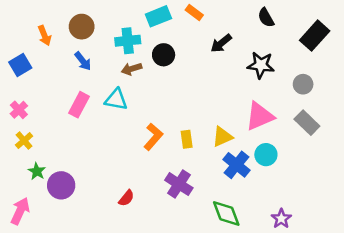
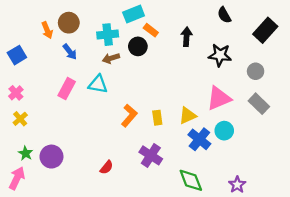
orange rectangle: (194, 13) -> (151, 30), moved
orange arrow: (44, 36) -> (47, 30), moved
black arrow: (221, 43) -> (186, 37), turned 132
green star: (37, 171) -> (26, 153), moved

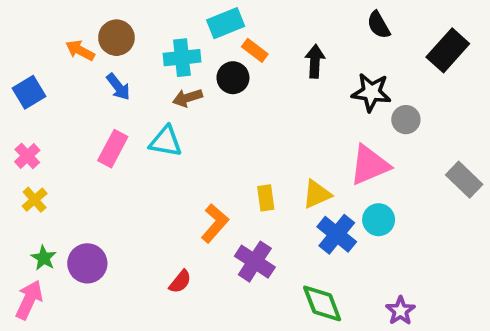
orange arrow: (47, 30) -> (80, 50), turned 140
gray circle: (256, 71) -> (406, 120), moved
gray rectangle: (259, 104) -> (464, 180), moved
orange L-shape: (129, 116) -> (215, 223), moved

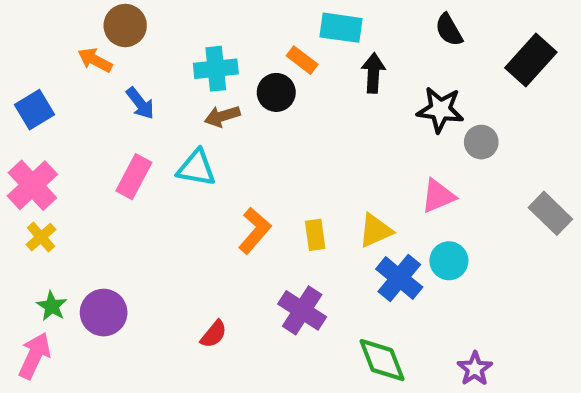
cyan rectangle: (226, 23) -> (341, 28), moved, turned 30
brown circle: (116, 38) -> (125, 26), moved
pink cross: (27, 156) -> (32, 185), size x1.6
pink triangle: (369, 165) -> (438, 196), size x0.7
orange L-shape: (215, 223) -> (255, 231), moved

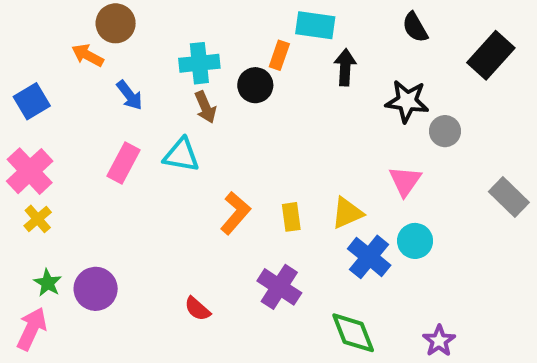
orange rectangle: (302, 60) -> (279, 55), turned 72
brown arrow: (222, 116) -> (205, 107), turned -96
pink triangle: (438, 196) -> (405, 181), turned -32
red semicircle: (214, 334) -> (197, 309), turned 92

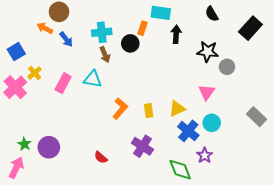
blue arrow: (130, 95) -> (66, 39), moved
gray rectangle: (509, 197) -> (257, 117), moved
yellow cross: (38, 219) -> (35, 73), moved
purple star: (439, 341) -> (205, 155), moved

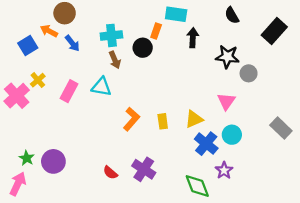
blue square: (16, 52) -> (28, 45), moved
purple cross: (142, 146) -> (144, 169), moved

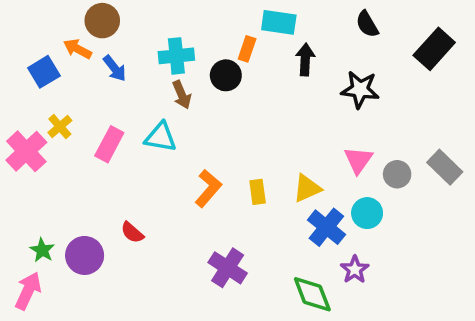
gray circle: (249, 73) -> (397, 174), moved
gray rectangle: (281, 128) -> (445, 167), moved
red semicircle: (110, 173) -> (132, 232), moved

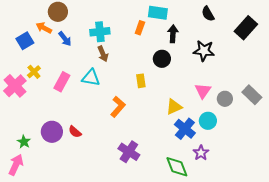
black circle: (226, 75) -> (162, 59), moved
yellow rectangle: (258, 192) -> (141, 81), moved
purple circle: (85, 255) -> (52, 132), moved

